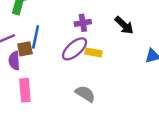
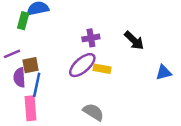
blue line: (36, 37) -> (37, 85), moved

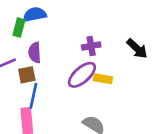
purple semicircle: (19, 77) -> (35, 53), moved

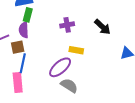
green rectangle: (19, 28) -> (28, 15), moved
purple ellipse: (82, 75) -> (60, 67), moved

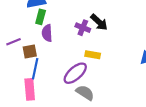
purple cross: (67, 25) -> (83, 28), turned 32
black arrow: (102, 27) -> (99, 22), moved
purple semicircle: (24, 30) -> (47, 33), moved

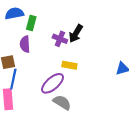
green rectangle: (41, 17) -> (31, 23), moved
black arrow: (99, 22) -> (76, 34), turned 78

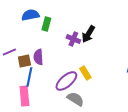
purple semicircle: (25, 44) -> (38, 57), moved
yellow rectangle: (69, 65) -> (85, 73), moved, turned 48

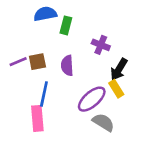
black arrow: (88, 34) -> (119, 69), moved
purple semicircle: (38, 57) -> (67, 66), moved
brown square: (24, 61) -> (37, 62), moved

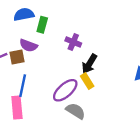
purple semicircle: (67, 66) -> (28, 45), moved, turned -66

